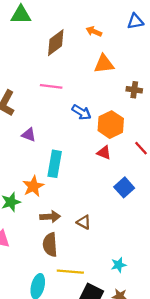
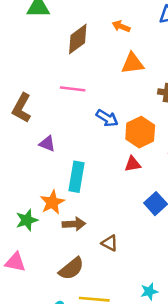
red triangle: (104, 153) -> (133, 164), turned -32
brown arrow: (50, 217) -> (74, 224), moved
brown semicircle: (50, 245) -> (71, 269), turned -125

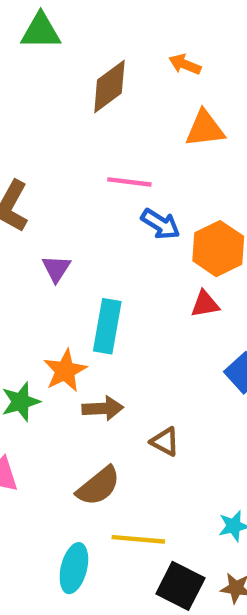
pink line: (73, 89) -> (129, 182), moved
purple triangle: (47, 144) -> (56, 269), turned 42

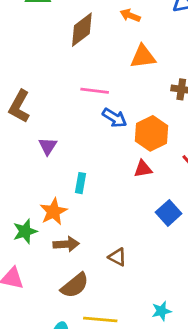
cyan rectangle: (107, 326) -> (80, 183), size x0.6
brown arrow: (103, 408) -> (66, 244), moved

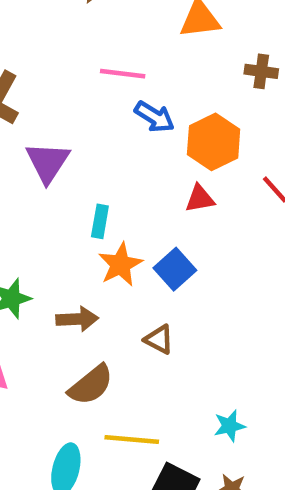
purple triangle: (48, 146) -> (48, 162), size x1.5
orange star: (53, 212) -> (120, 265), moved
blue square: (169, 213) -> (175, 269), moved

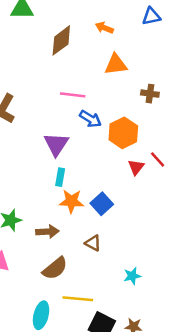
purple triangle: (48, 162) -> (56, 144), moved
red triangle: (200, 199) -> (136, 167), moved, turned -42
orange star: (120, 265) -> (71, 201), turned 30
cyan star: (229, 426) -> (132, 276), moved

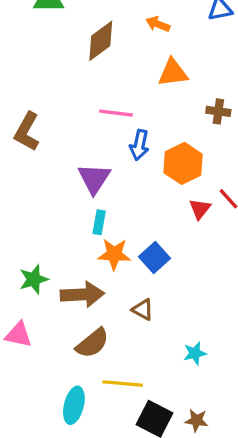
blue arrow: (90, 119) -> (139, 145), turned 70
brown arrow: (47, 232) -> (82, 294), size x1.4

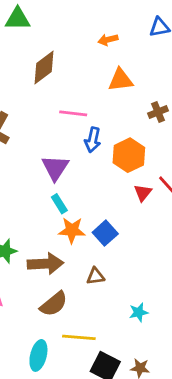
orange arrow: (158, 24) -> (108, 40), turned -36
brown diamond: (101, 41) -> (44, 68), moved
brown cross: (218, 111) -> (158, 112), turned -30
cyan rectangle: (99, 222) -> (59, 204), turned -42
brown triangle: (143, 310) -> (95, 276), turned -36

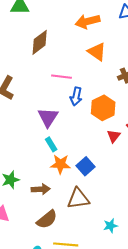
orange arrow: (108, 40) -> (88, 21), size x1.6
orange triangle: (121, 80) -> (97, 52), turned 42
brown arrow: (45, 264) -> (41, 189), size x0.7
brown triangle: (95, 276) -> (78, 199), size x1.6

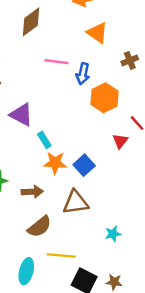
blue arrow: (76, 96) -> (83, 74), moved
purple triangle: (48, 117) -> (21, 115), moved, turned -35
red triangle: (114, 136) -> (120, 141), moved

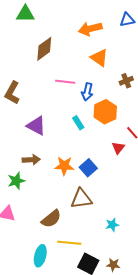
cyan rectangle: (44, 140) -> (78, 123), moved
brown arrow: (32, 192) -> (31, 160), moved

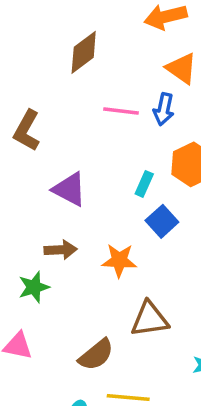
blue arrow: (87, 92) -> (164, 109), moved
cyan rectangle: (78, 123) -> (144, 184), turned 56
blue square: (88, 168) -> (162, 221), moved

